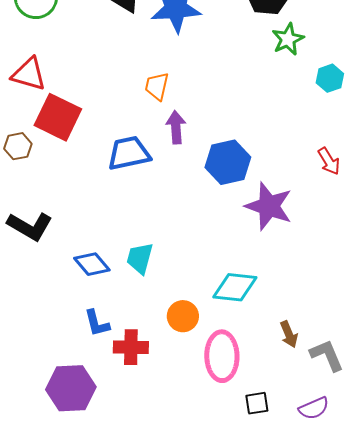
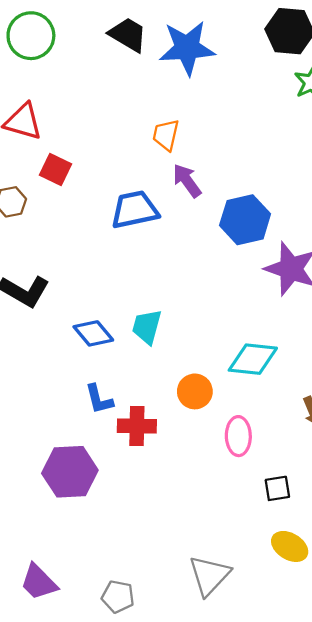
red square: (58, 117) -> (55, 170), size x0.6
purple arrow: (176, 127) -> (187, 181), turned -32
pink ellipse: (222, 356) -> (238, 436), size x0.7

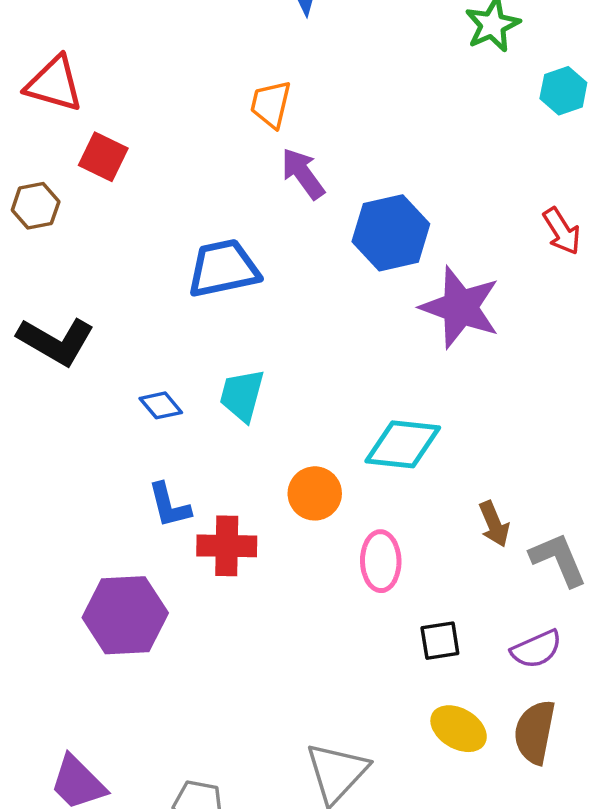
blue trapezoid: (135, 210) -> (223, 268), moved
blue diamond: (93, 333) -> (161, 405), size x0.7

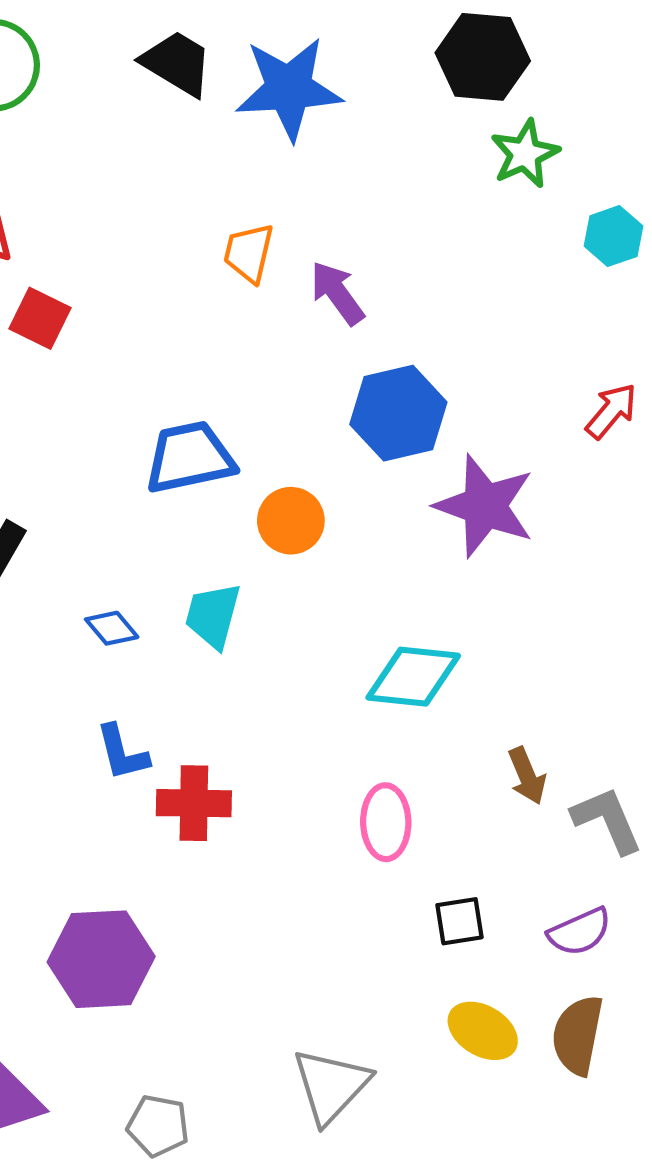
purple arrow: (303, 174) -> (337, 293), moved
red arrow: (562, 231) -> (611, 411), turned -108
orange circle: (315, 493) -> (291, 521), moved
purple hexagon: (125, 615) -> (101, 959), moved

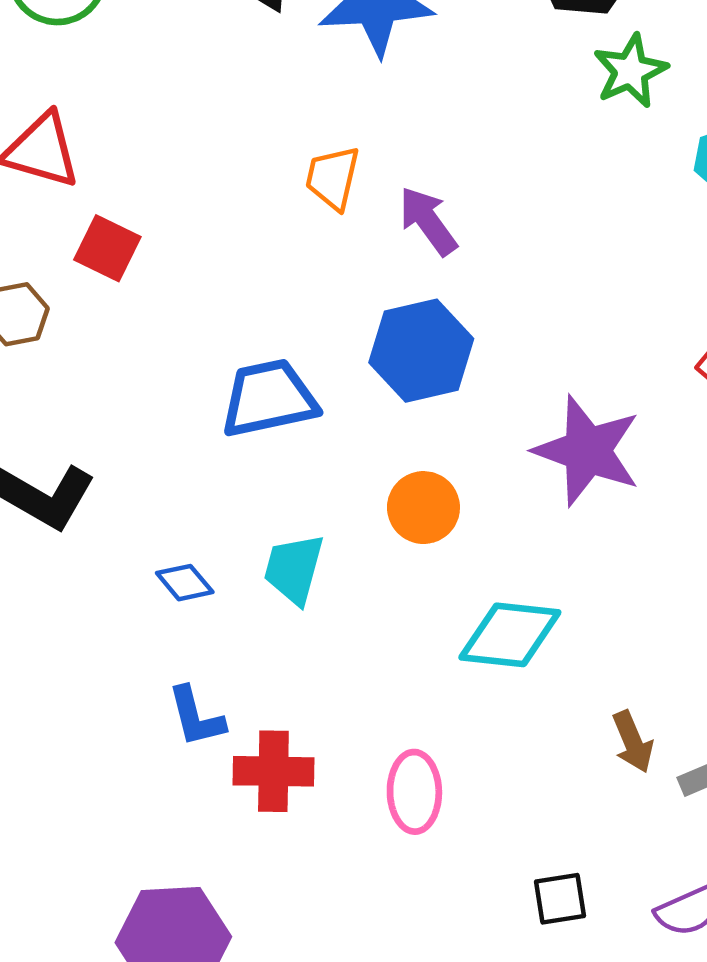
blue hexagon: (398, 413) -> (421, 351), moved
orange circle: (291, 521) -> (423, 508), moved
pink ellipse: (386, 822) -> (414, 792), moved

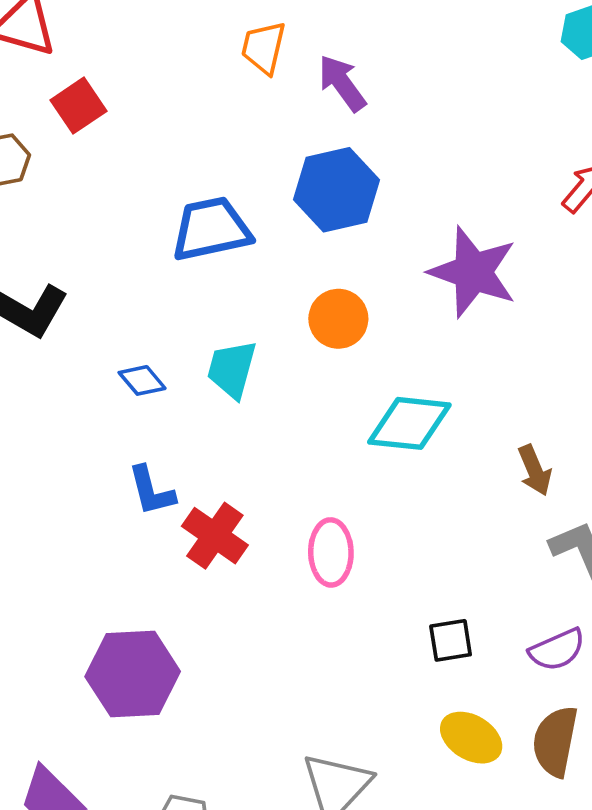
red square: (107, 248) -> (78, 106), turned 30
brown arrow: (633, 742) -> (535, 470), moved
red cross: (273, 771) -> (215, 536), turned 34

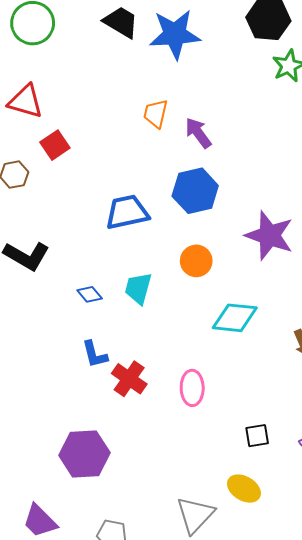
yellow ellipse: (471, 738) -> (244, 489), moved

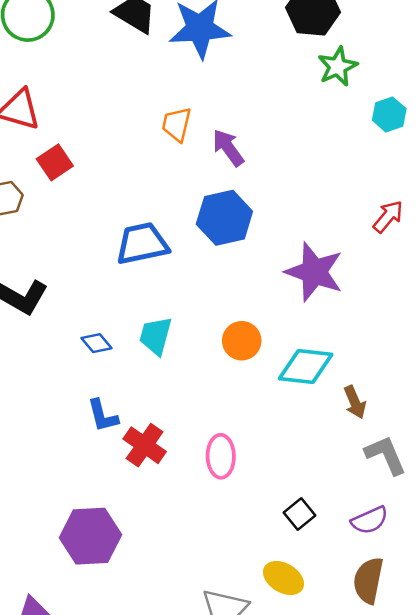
orange circle: (196, 261) -> (242, 341), moved
cyan diamond: (235, 318) -> (306, 367), moved
black square: (257, 436) -> (299, 514), turned -30

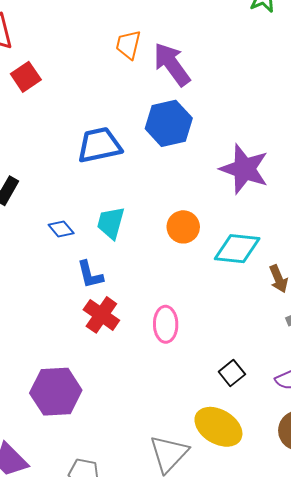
purple arrow: (228, 148) -> (172, 64), size x1.4
blue L-shape: (103, 416) -> (90, 275), moved
yellow ellipse: (283, 578) -> (218, 427), size x1.4

